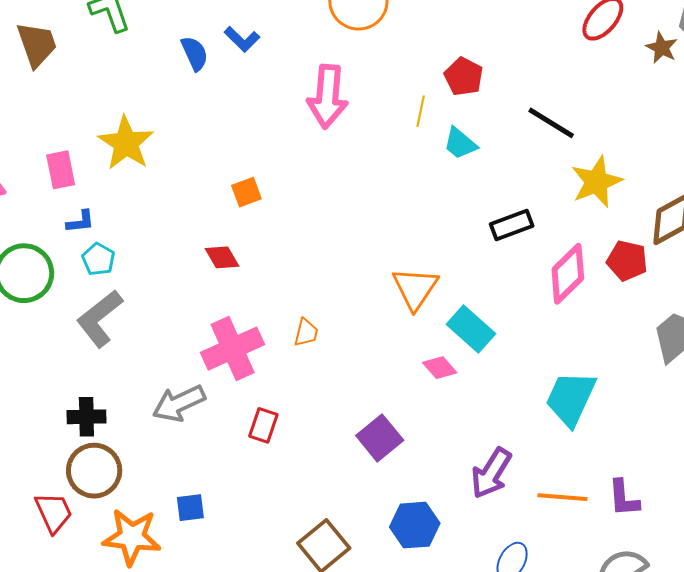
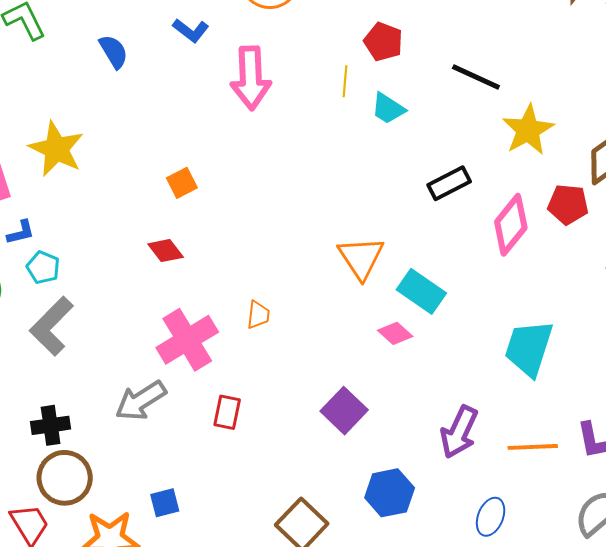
blue L-shape: (242, 39) -> (191, 30), moved

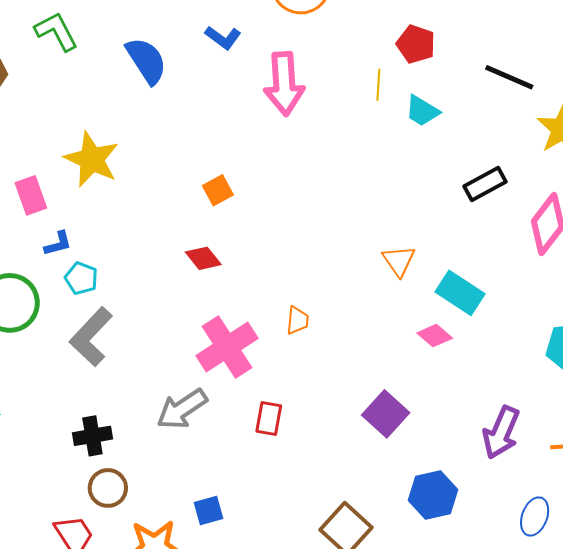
blue semicircle: (114, 52) -> (146, 61), size x1.4
orange triangle: (361, 258) -> (399, 261), size x0.7
brown circle: (65, 478) -> (108, 488), size x0.7

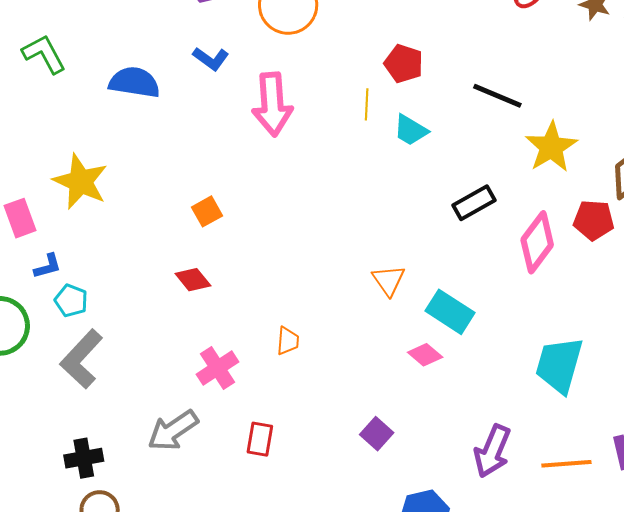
blue semicircle: (146, 61) -> (134, 82), turned -48
pink cross: (227, 347) -> (217, 368), size x0.7
purple square: (386, 414) -> (377, 434), size x0.7

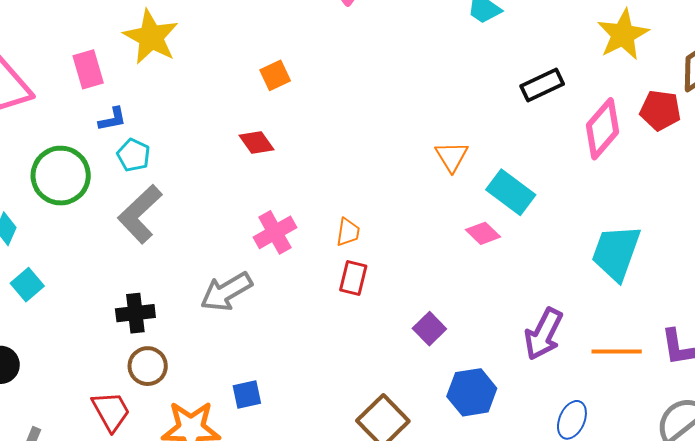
orange trapezoid: (288, 341) -> (348, 232), moved
purple square: (377, 434) -> (429, 329), moved
red rectangle: (260, 439) -> (353, 278), moved

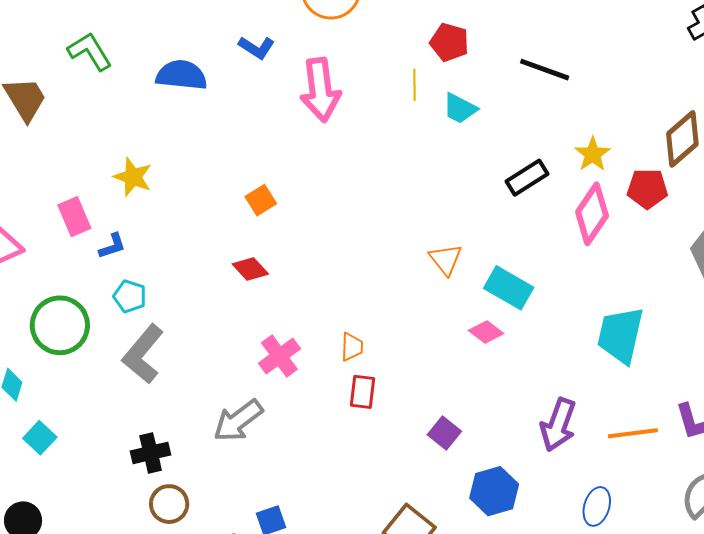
yellow star: (623, 35) -> (593, 154), moved, size x0.7
yellow star: (151, 37) -> (133, 177), size x0.7
blue L-shape: (112, 119) -> (112, 246), moved

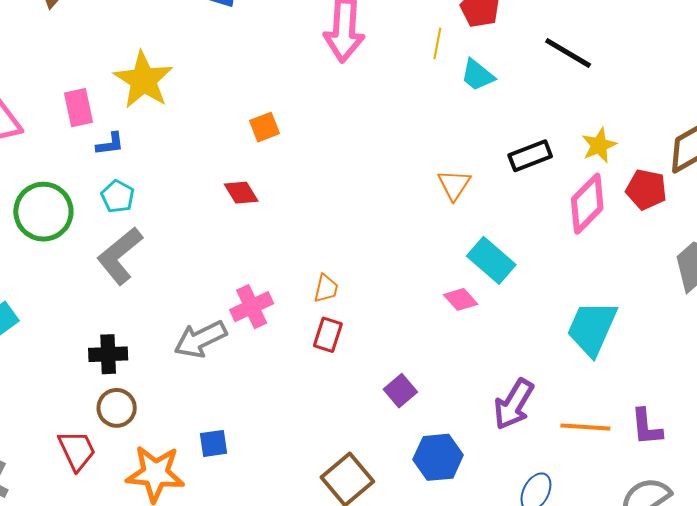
yellow star: (133, 177) -> (143, 80), size x1.5
orange triangle: (446, 259) -> (454, 185), moved
pink cross: (279, 356) -> (252, 307), moved

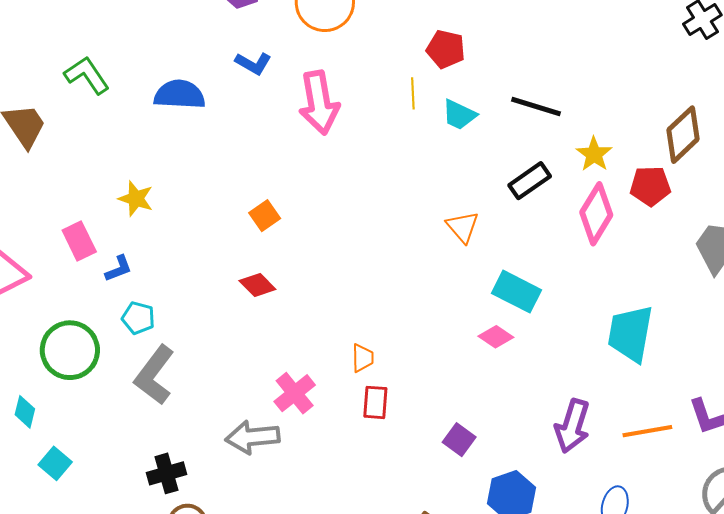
black line: (568, 53) -> (536, 106), moved
yellow star: (143, 80) -> (136, 199), size x0.6
gray arrow: (200, 339) -> (253, 437), turned 34

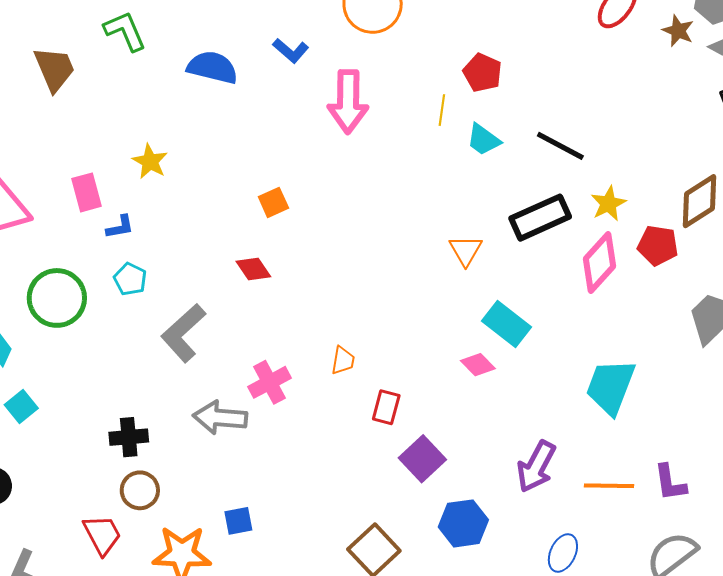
black rectangle: (530, 181) -> (540, 218), size x1.4
gray L-shape: (154, 375) -> (183, 333), moved
red rectangle: (375, 402) -> (386, 407), moved
purple square: (459, 440) -> (422, 459), size x1.4

